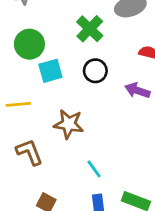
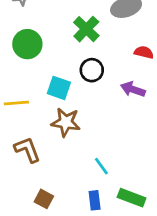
cyan square: (50, 71) -> (59, 88), moved, turned 35
cyan line: (94, 169) -> (101, 166), moved

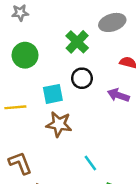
cyan square: (59, 88) -> (53, 94), turned -30
brown L-shape: (27, 150) -> (20, 163), moved

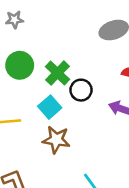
green cross: (77, 42) -> (58, 73), moved
cyan square: (53, 94) -> (50, 107), turned -30

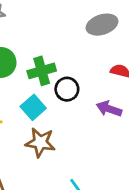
green cross: (58, 73) -> (42, 71), turned 30

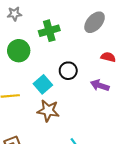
gray ellipse: (102, 25) -> (95, 22), turned -30
green cross: (42, 71) -> (49, 31), moved

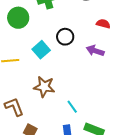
brown star: (48, 111) -> (44, 87), moved

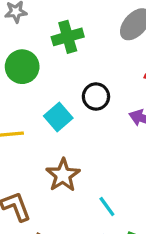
brown star: (44, 87) -> (63, 175), turned 30

